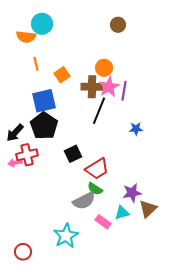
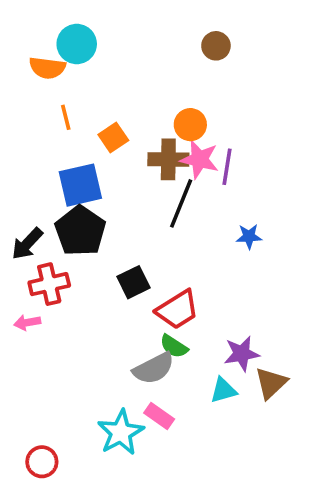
pink star: (109, 87) -> (199, 159), turned -30
pink arrow: (15, 163) -> (27, 323), moved
pink rectangle: (103, 222) -> (159, 416), moved

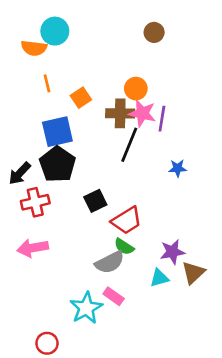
pink arrow: (27, 323) -> (33, 248), moved, size x1.6
red circle: (42, 462) -> (47, 343), moved

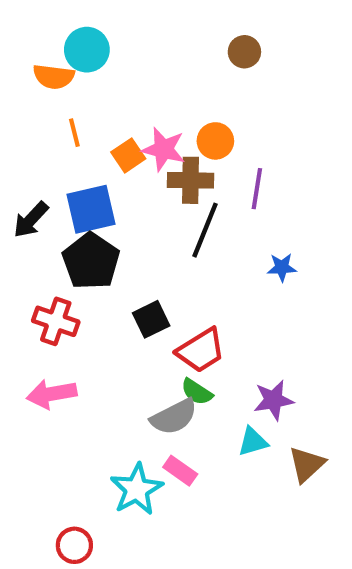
pink star: (142, 113) -> (164, 149), moved
black arrow: (20, 173) -> (31, 220), moved
red cross: (35, 202) -> (56, 321), turned 32
brown triangle: (193, 273) -> (307, 464), moved

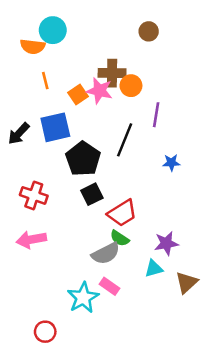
brown cross: (191, 180) -> (112, 73), moved
black pentagon: (91, 261) -> (83, 159), moved

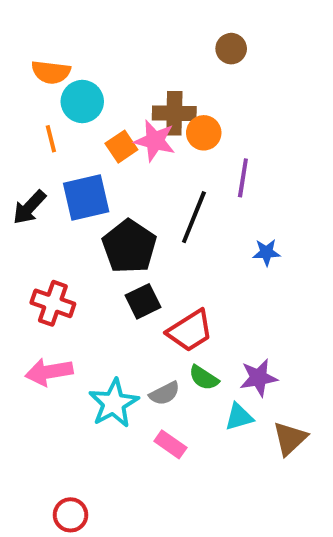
cyan circle: (53, 30) -> (82, 101), moved
orange line: (45, 81) -> (51, 139), moved
green semicircle: (120, 238) -> (204, 378), moved
gray semicircle: (106, 253) -> (165, 393), size x0.7
cyan star: (83, 298) -> (114, 403), moved

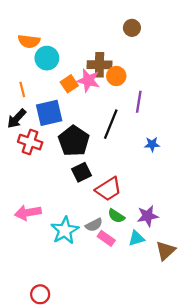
orange line: (51, 139) -> (22, 89), moved
red cross: (53, 303) -> (30, 142), moved
pink rectangle: (170, 444) -> (106, 238), moved

